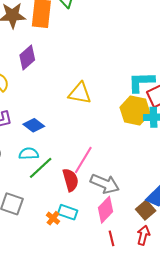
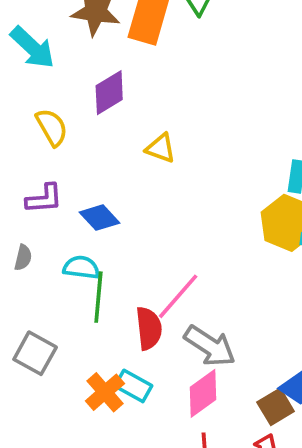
yellow triangle: (80, 93) -> (161, 148), moved, size x0.7
green line: (41, 168) -> (98, 297), turned -52
orange cross: (53, 218) -> (105, 392), size x1.5

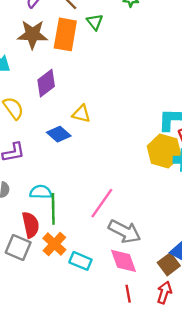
blue diamond: (100, 218) -> (59, 134), moved
red semicircle: (149, 328) -> (31, 225), moved
orange cross: (105, 392) -> (54, 244), moved
pink diamond: (203, 393) -> (123, 261), turned -68

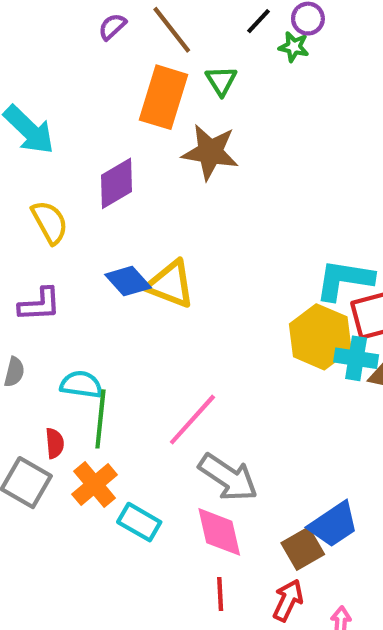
brown star: (32, 35) -> (210, 152), moved
yellow triangle: (81, 114) -> (171, 284), moved, size x1.4
red semicircle: (31, 225) -> (55, 443), size x0.6

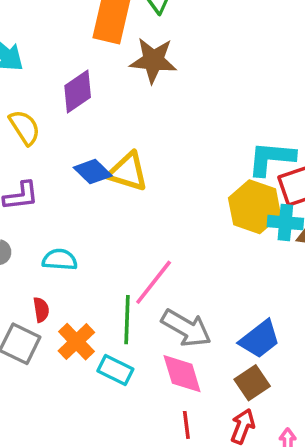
green line: (100, 419) -> (127, 320), moved
blue trapezoid: (334, 525) -> (260, 339), moved

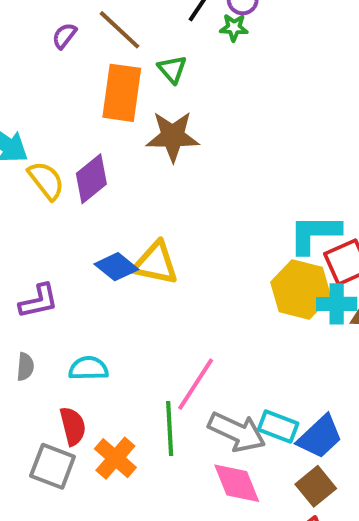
yellow semicircle: (25, 127) -> (46, 180), moved
red semicircle: (41, 310) -> (73, 426), size x1.4
cyan rectangle: (115, 370) -> (278, 426), moved

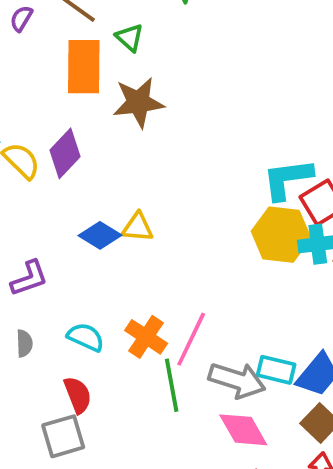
yellow triangle: (156, 263) -> (138, 227), size x0.7
cyan semicircle: (88, 368) -> (86, 337), turned 33
orange cross: (115, 458) -> (146, 337), moved
gray square: (53, 466) -> (63, 436), turned -30

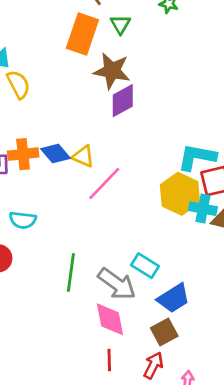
purple diamond: (65, 153) -> (123, 101), moved
cyan semicircle: (86, 337) -> (23, 220), turned 144
orange cross: (146, 337) -> (23, 154), moved, turned 32
pink line: (191, 339) -> (104, 184), moved
cyan rectangle: (276, 370) -> (145, 266), moved

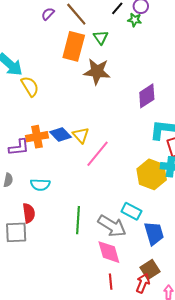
purple diamond: (123, 101) -> (147, 96), moved
yellow triangle: (83, 156) -> (81, 135), turned 30
yellow hexagon: (180, 194) -> (152, 174), moved
blue trapezoid: (174, 298) -> (154, 233), turned -70
brown square: (164, 332) -> (150, 270), moved

